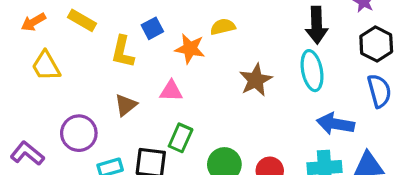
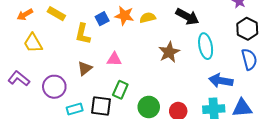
black arrow: (317, 25) -> (187, 17), moved, turned -60
orange star: (190, 49) -> (124, 16), moved
purple L-shape: (27, 153) -> (19, 79), moved

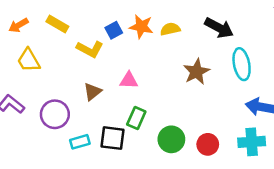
yellow L-shape: (83, 34) -> (90, 49), turned -75

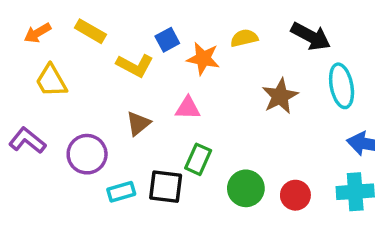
orange star: (141, 27) -> (203, 59), moved

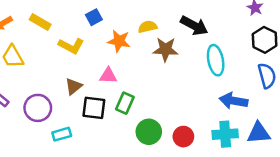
blue square: (167, 40) -> (94, 17), moved
brown star: (280, 96) -> (165, 49), moved, turned 30
green rectangle: (198, 159) -> (125, 103), moved
black square: (166, 187) -> (94, 108), moved

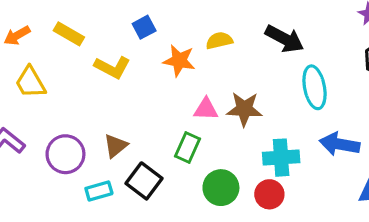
brown star: (165, 49) -> (244, 109), moved
pink triangle: (108, 76) -> (206, 109), moved
brown triangle: (74, 86) -> (116, 146), moved
black square: (94, 108) -> (144, 181), moved, turned 30
cyan cross: (225, 134) -> (281, 158), moved

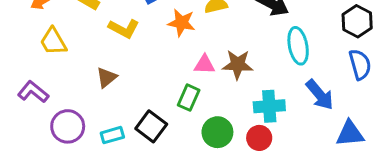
blue arrow: (340, 144) -> (320, 95), turned -140
brown triangle: (116, 146) -> (107, 77), moved
purple circle: (65, 154) -> (68, 126), moved

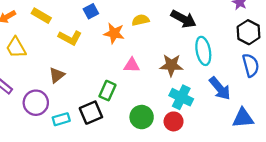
brown star: (238, 64) -> (171, 65), moved
green rectangle: (189, 98) -> (107, 91), moved
cyan cross: (269, 106) -> (181, 97), turned 30
purple circle: (68, 126) -> (36, 103), moved
black square: (151, 126) -> (91, 113), turned 30

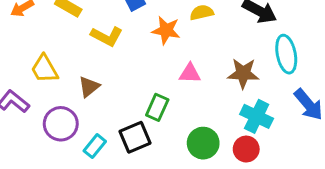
yellow trapezoid: (16, 48) -> (44, 69), moved
cyan rectangle: (61, 119) -> (95, 146), turned -35

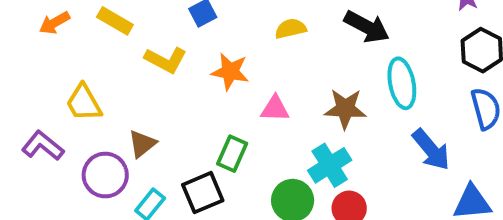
orange star: (166, 30) -> (230, 72), moved
brown triangle: (89, 87) -> (142, 144), moved
cyan cross: (257, 116) -> (330, 165), moved, turned 32

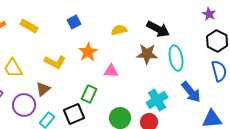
yellow L-shape: (166, 60) -> (55, 62), moved
orange star: (230, 72) -> (88, 52), turned 30
brown star: (345, 109) -> (147, 54), moved
cyan cross: (330, 165) -> (157, 100), moved

